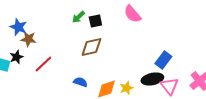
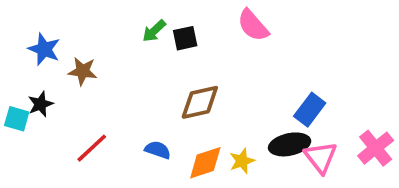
brown star: (28, 39) -> (83, 71), moved
brown diamond: (91, 47) -> (200, 102), moved
red line: (43, 64) -> (92, 148), moved

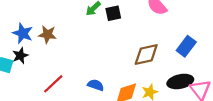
blue star: (44, 49) -> (23, 33), moved
brown diamond: (200, 102) -> (146, 54), moved
blue rectangle: (310, 110) -> (186, 46), moved

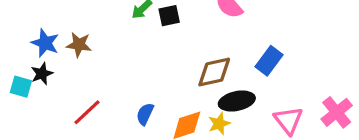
black ellipse: (180, 81) -> (237, 101), moved
blue semicircle: (96, 85) -> (145, 114), turned -84

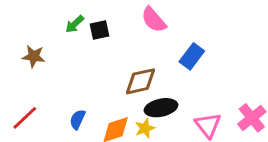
brown star: (79, 45) -> (34, 56), moved
blue rectangle: (269, 61) -> (192, 56), moved

